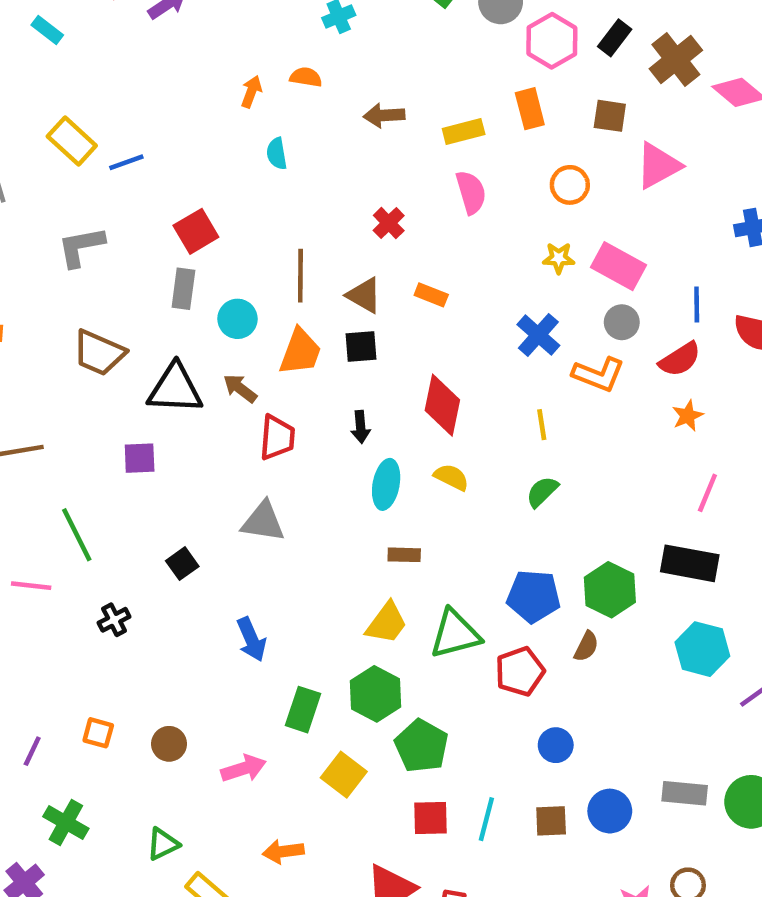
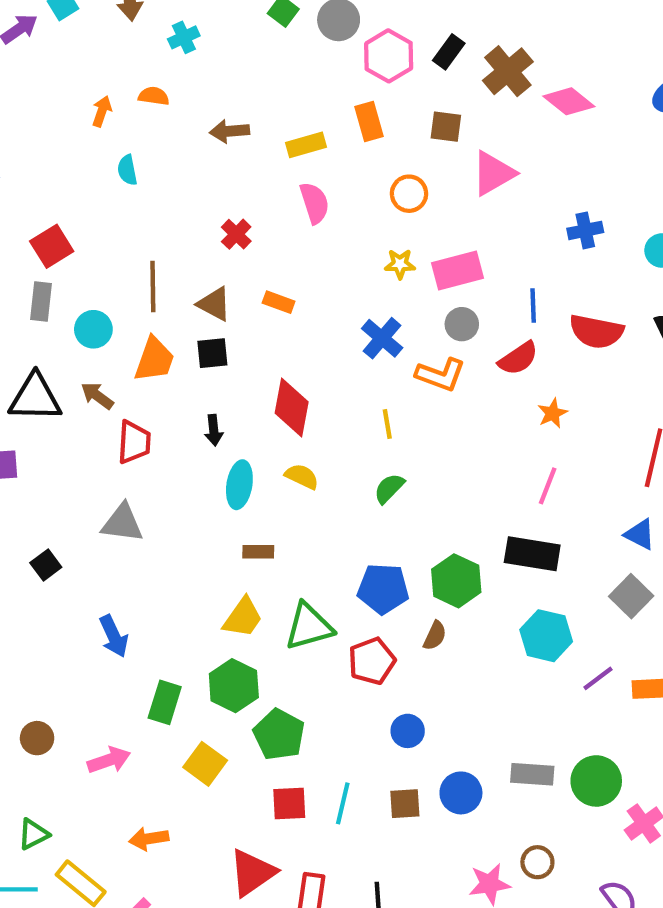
pink rectangle: (619, 266) -> (457, 270), turned -42
orange star: (688, 416) -> (553, 413), moved

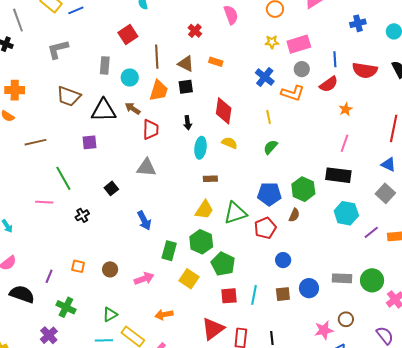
red square: (52, 246) -> (128, 35), moved

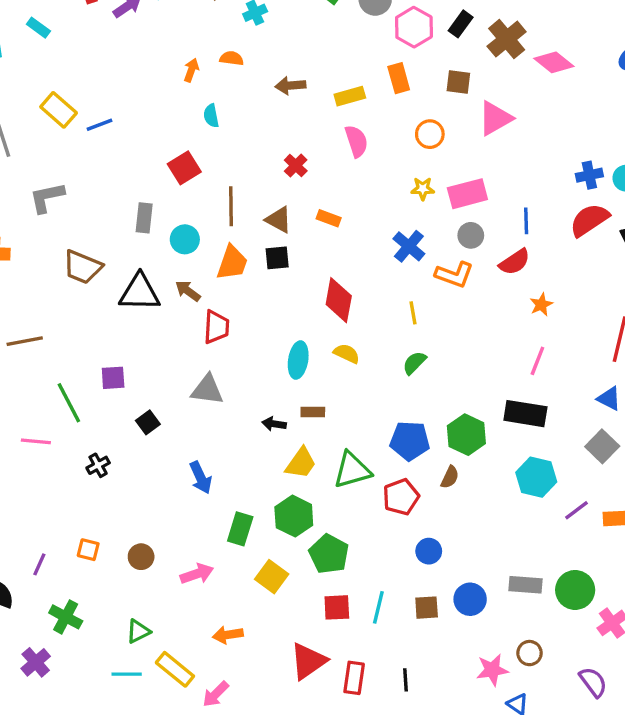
blue cross: (358, 23) -> (589, 175), moved
gray L-shape: (58, 49) -> (47, 197), moved
red semicircle: (365, 70) -> (589, 220), moved, turned 135
black arrow: (188, 123) -> (274, 424), moved, turned 104
purple square: (89, 142) -> (113, 378), moved

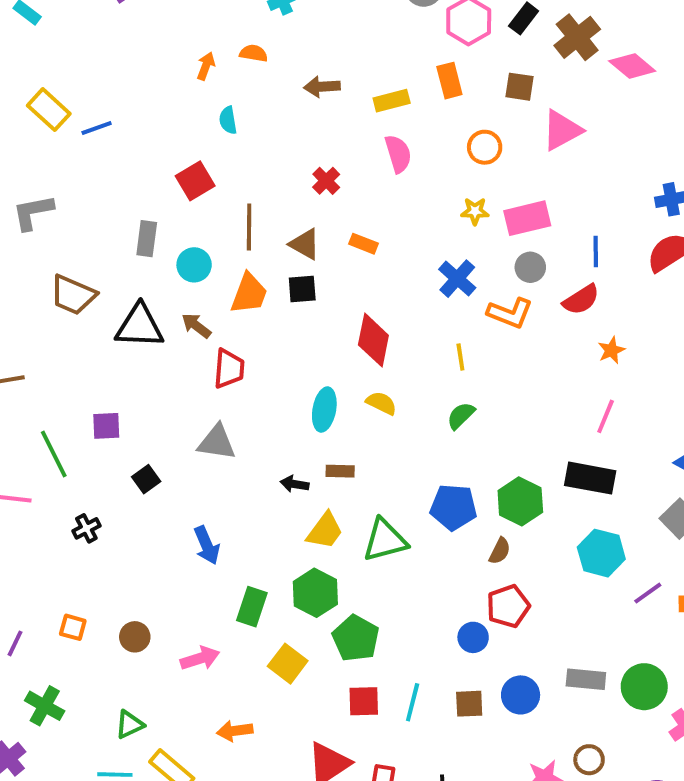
red pentagon: (401, 497) -> (508, 606), moved

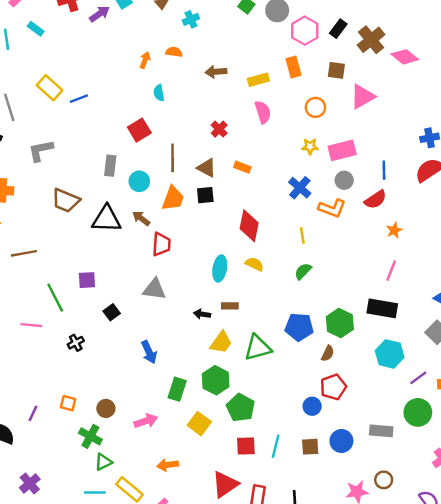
green circle: (644, 687) -> (418, 412), moved
green cross: (45, 706) -> (90, 436), moved

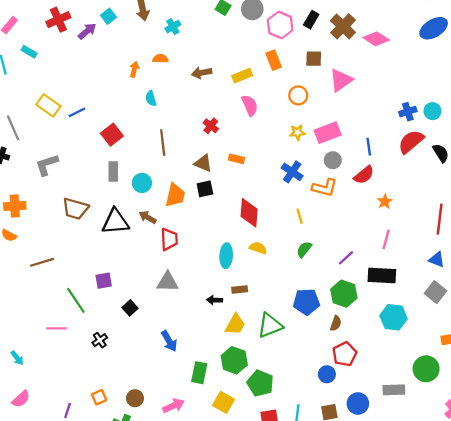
red square: (139, 130) -> (112, 135), moved
brown line: (173, 158) -> (163, 142), moved
purple line: (418, 378) -> (346, 258), moved
orange square: (68, 403) -> (99, 397), turned -32

